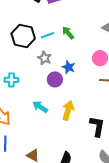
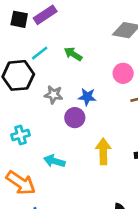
cyan line: (48, 35) -> (40, 53), moved
cyan arrow: (40, 107) -> (54, 161), moved

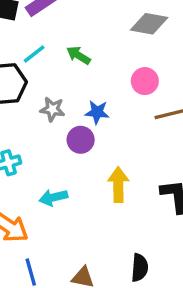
cyan arrow: (54, 161) -> (53, 197), turned -30

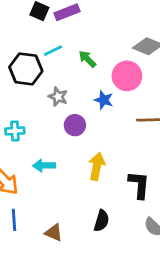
pink circle: (145, 81) -> (127, 76), moved, size x1.4
blue star: (97, 112) -> (104, 100), moved
black semicircle: (140, 268) -> (101, 221), moved

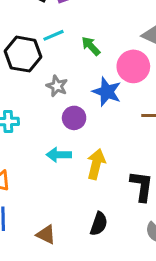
blue star: (104, 100) -> (107, 92), size x1.4
cyan arrow: (44, 166) -> (59, 155), moved

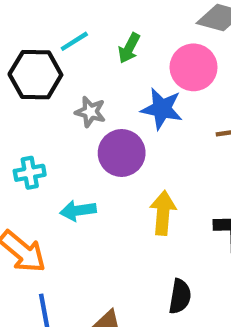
green arrow: (91, 46) -> (129, 48), turned -100
purple circle: (74, 118) -> (122, 153), size x1.4
cyan arrow: (59, 155) -> (78, 211), moved

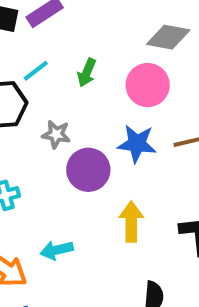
blue star: (162, 109) -> (137, 144), moved
cyan arrow: (78, 211) -> (57, 250), moved

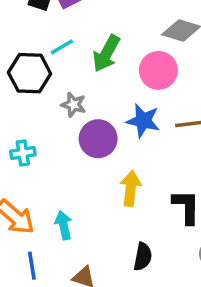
green arrow: (87, 73) -> (106, 54), size x1.5
cyan arrow: (57, 250) -> (63, 225), moved, turned 84

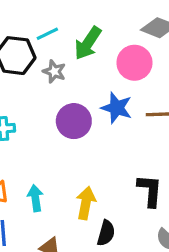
gray star: (73, 105) -> (54, 71), moved
yellow arrow: (131, 188) -> (86, 203), moved

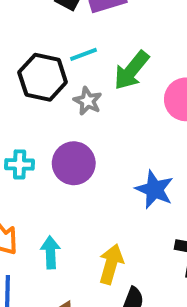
blue star: (117, 108) -> (154, 189), moved
purple circle: (74, 121) -> (74, 163), moved

